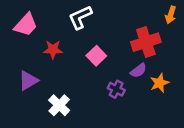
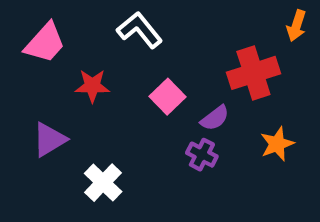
white L-shape: (80, 17) -> (140, 30), turned 75
purple semicircle: (138, 71) -> (215, 118), moved

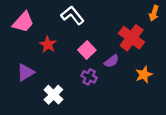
red cross: (253, 73) -> (132, 38), turned -35
red star: (92, 86) -> (48, 44), turned 30
purple cross: (202, 155) -> (89, 77), moved

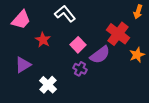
purple semicircle: (111, 61) -> (100, 55), size x1.5
orange star: (144, 75) -> (137, 55), moved

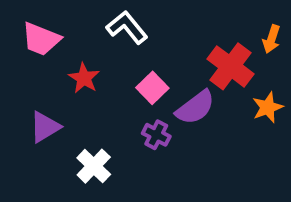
orange arrow: (138, 12) -> (272, 39), moved
pink trapezoid: (21, 20) -> (41, 39), turned 70

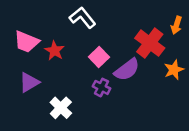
pink trapezoid: (41, 39) -> (27, 42), moved

